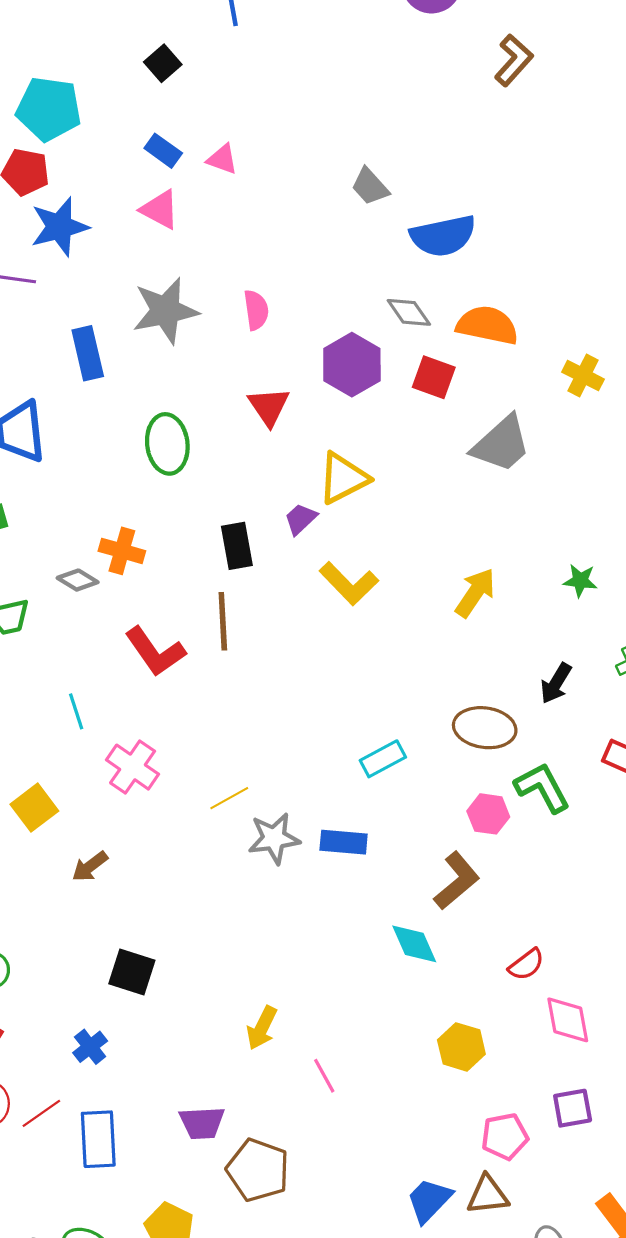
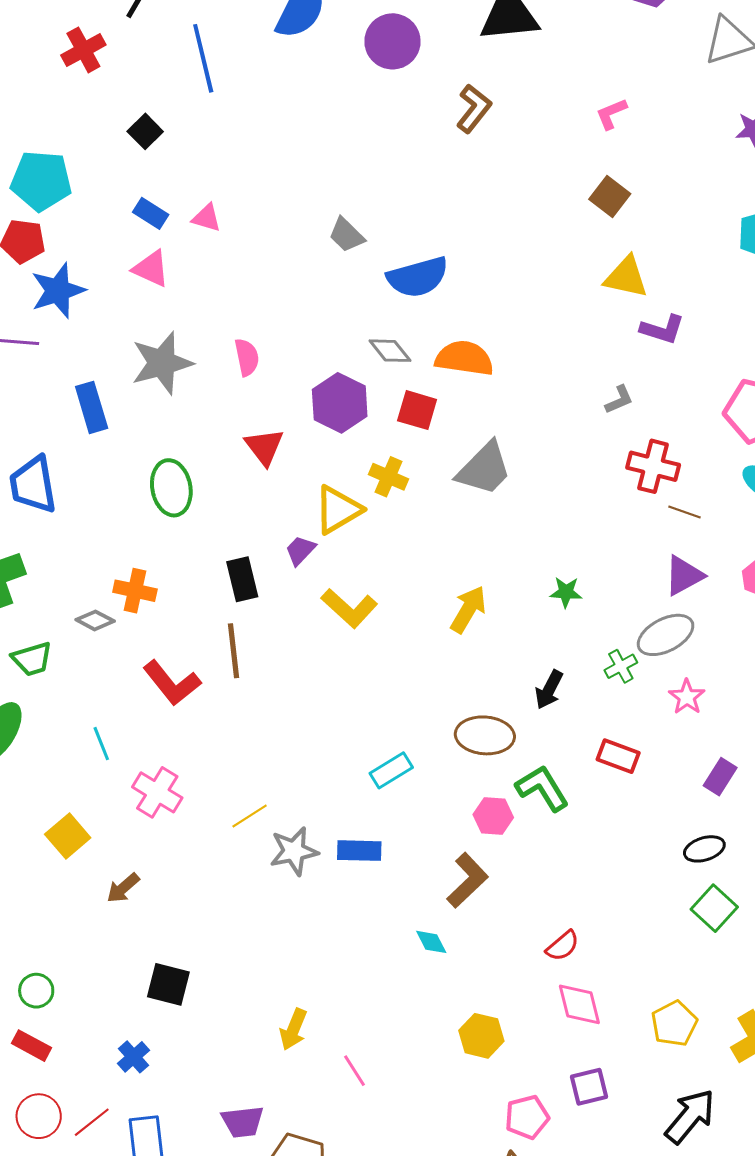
yellow cross: (583, 376) -> (389, 477), moved
cyan diamond: (414, 944) -> (431, 942), size x0.7
red semicircle: (526, 964) -> (563, 946), moved

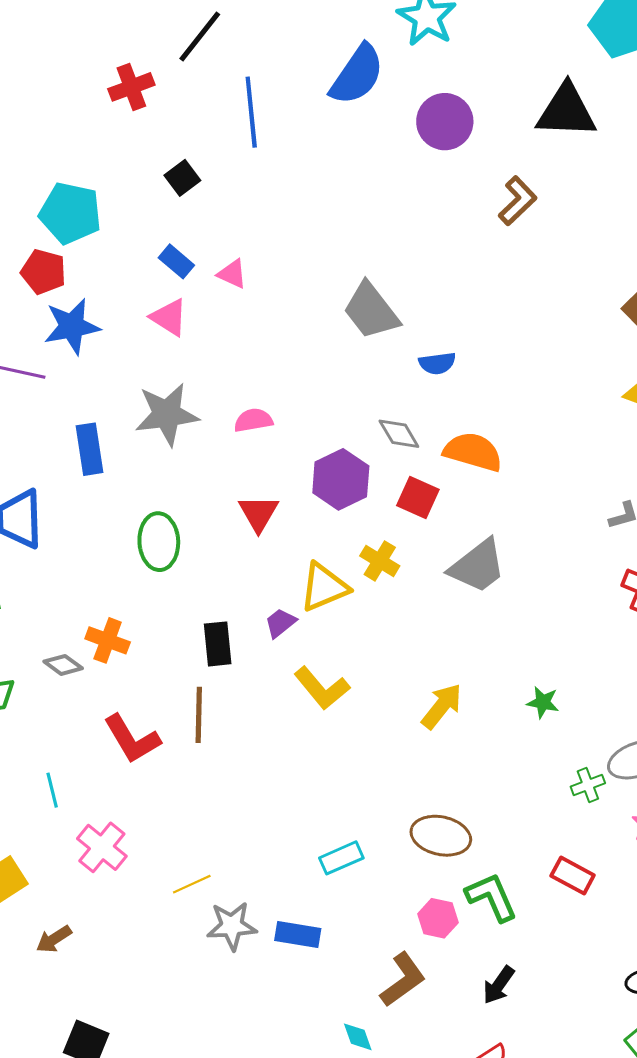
gray trapezoid: (346, 235) -> (371, 311), size x1.6
blue semicircle: (418, 277) -> (437, 363), size x0.6
pink semicircle: (247, 357) -> (253, 420), turned -96
black arrow: (549, 690) -> (499, 985), moved

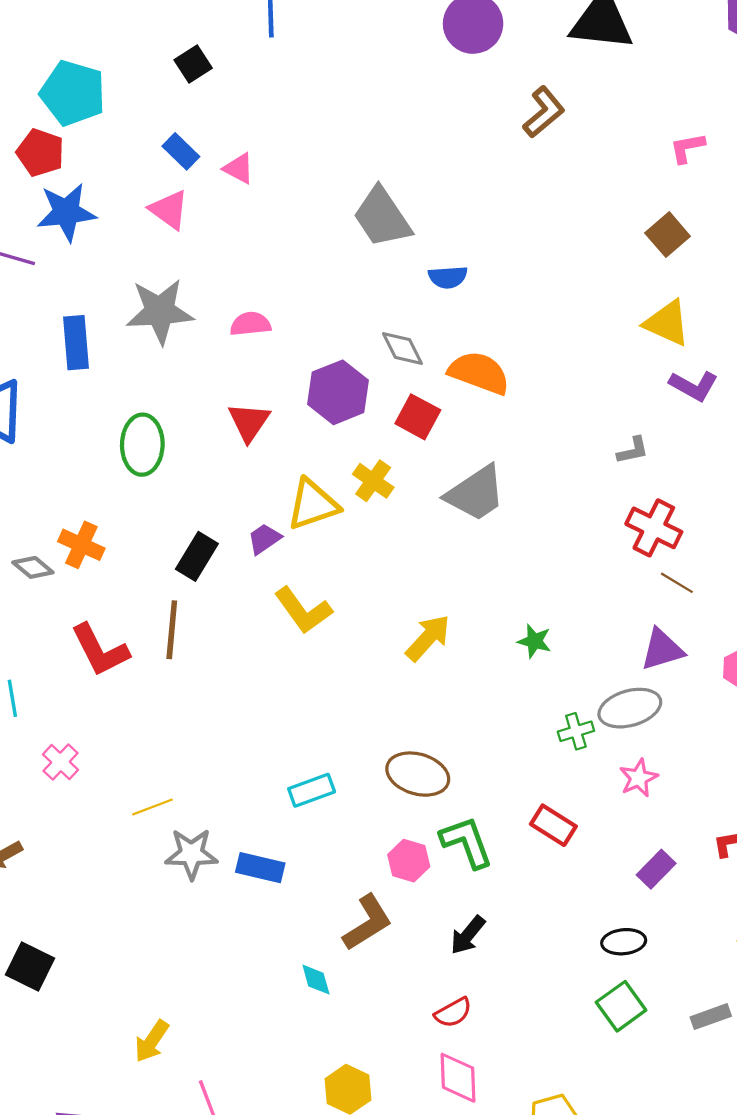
black rectangle: (218, 644) -> (197, 556), turned 33
pink cross: (102, 847) -> (61, 762), size x0.7

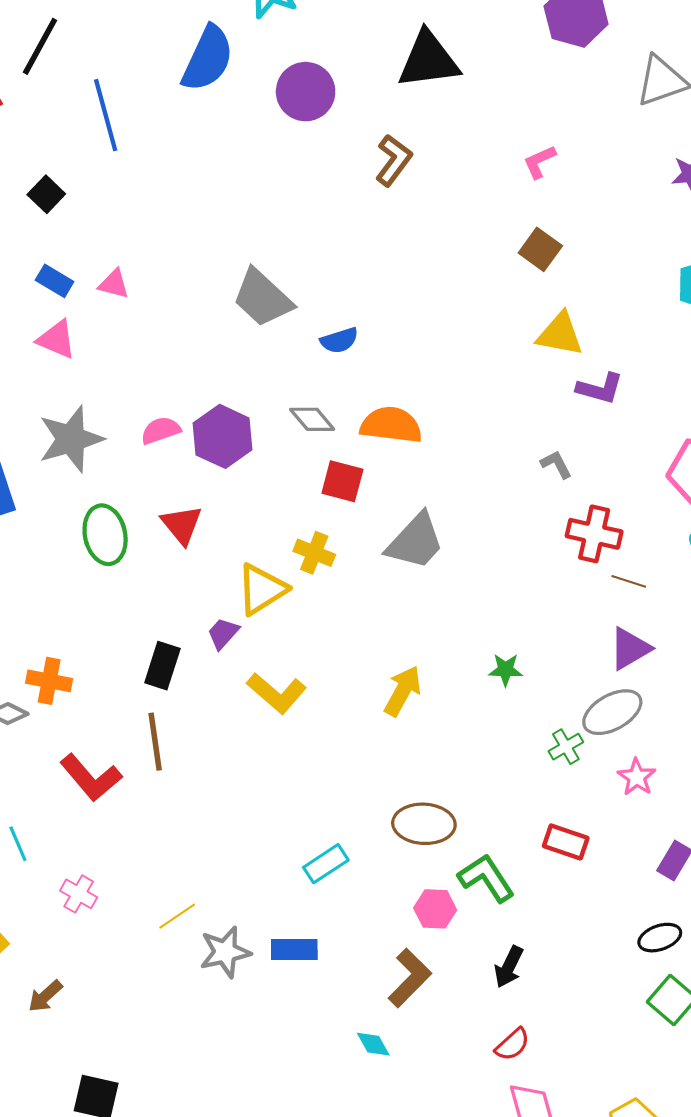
purple hexagon: (338, 392) -> (223, 436), moved
green ellipse: (142, 445) -> (105, 535), moved
gray L-shape: (633, 450) -> (556, 464), turned -92

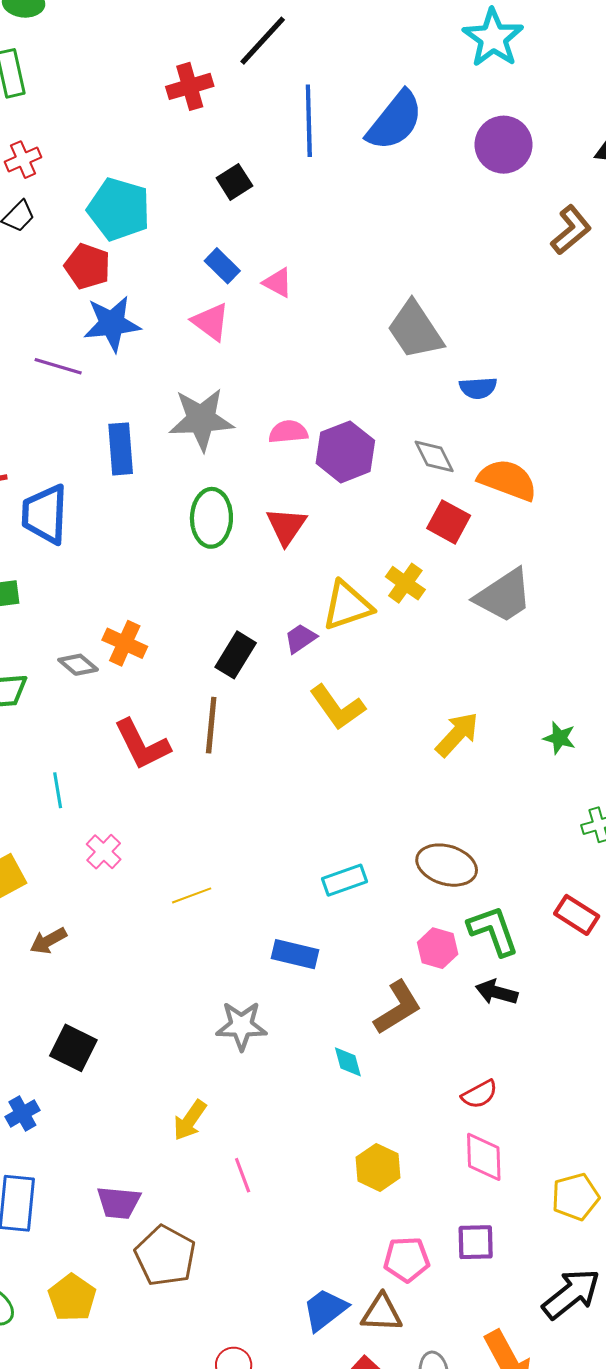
blue semicircle: (208, 59) -> (395, 121), moved
gray star: (225, 952) -> (241, 1026), moved
black arrow: (509, 967) -> (497, 992), moved, turned 66

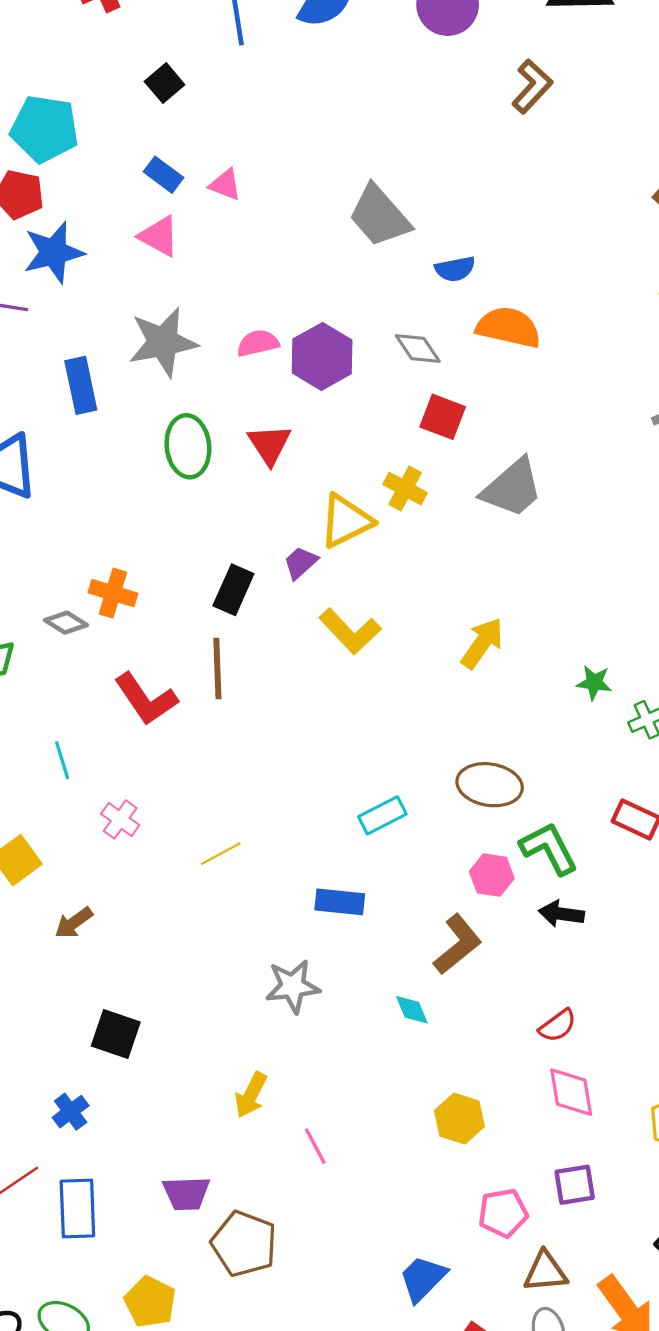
orange semicircle: (508, 480) -> (509, 327), moved
green star: (559, 738) -> (594, 683), moved
brown triangle: (382, 1313) -> (545, 1272), moved

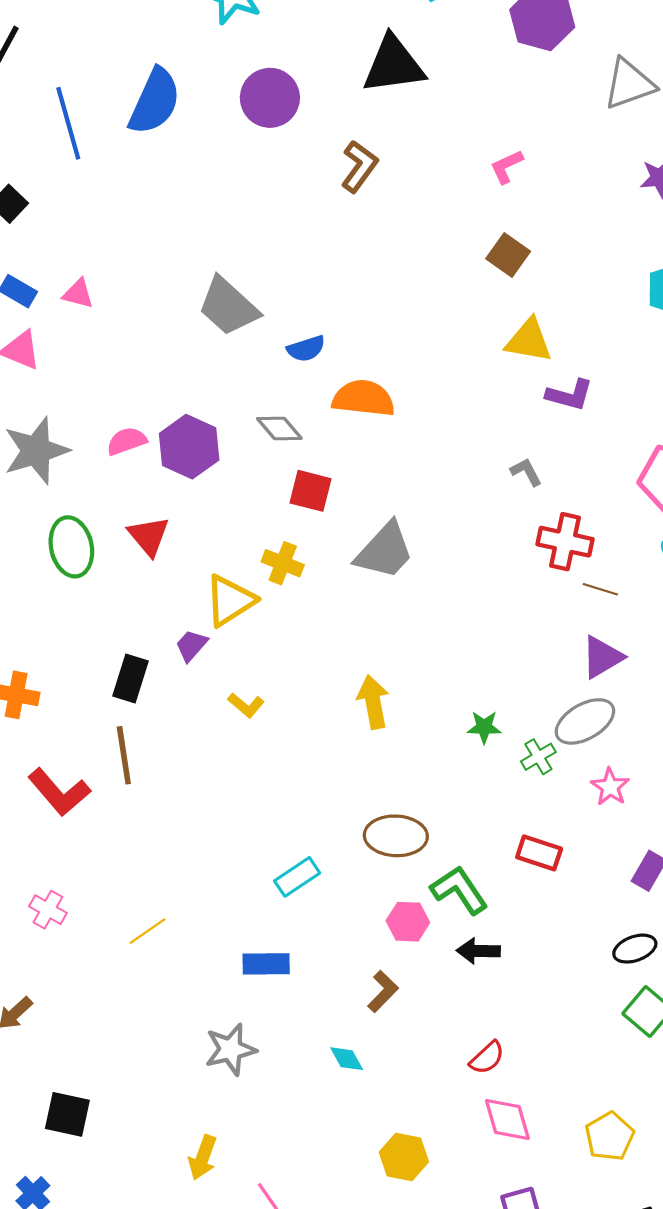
yellow L-shape: (350, 631) -> (246, 705), size x0.6
yellow arrow: (482, 643) -> (373, 702), turned -39
brown L-shape: (457, 944) -> (383, 991), size x0.7

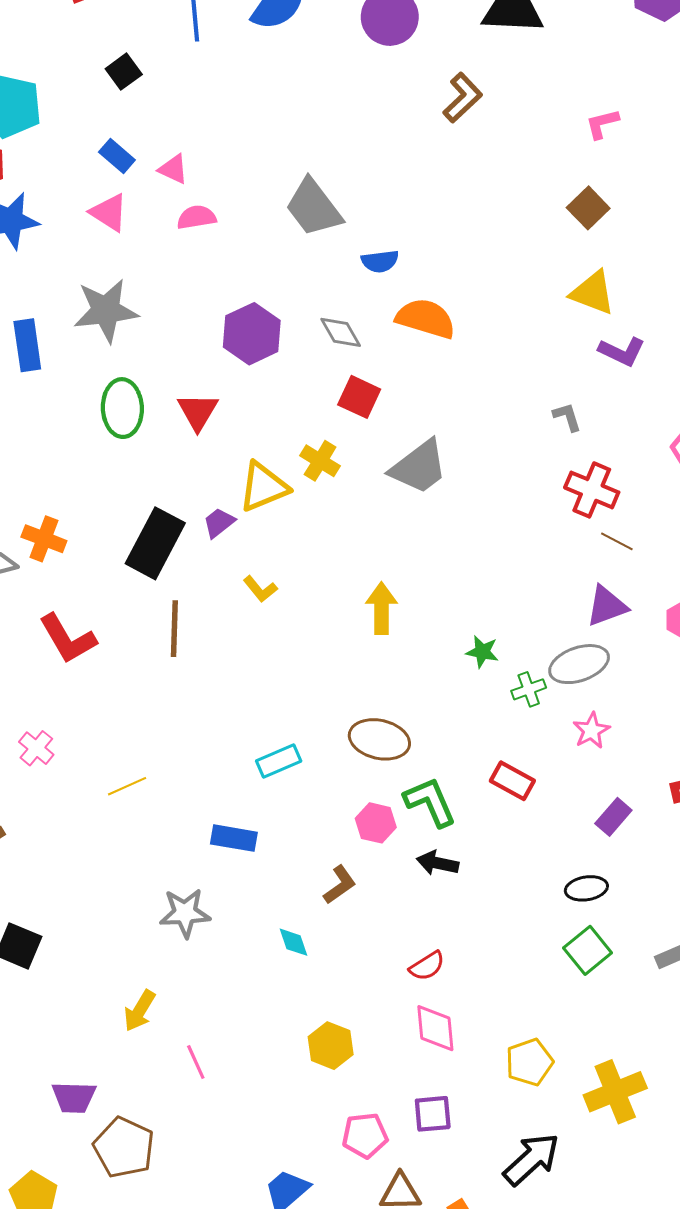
pink semicircle: (127, 441) -> (197, 217), moved
black rectangle: (130, 678) -> (155, 543), size x1.5
brown line: (124, 755) -> (174, 629), moved

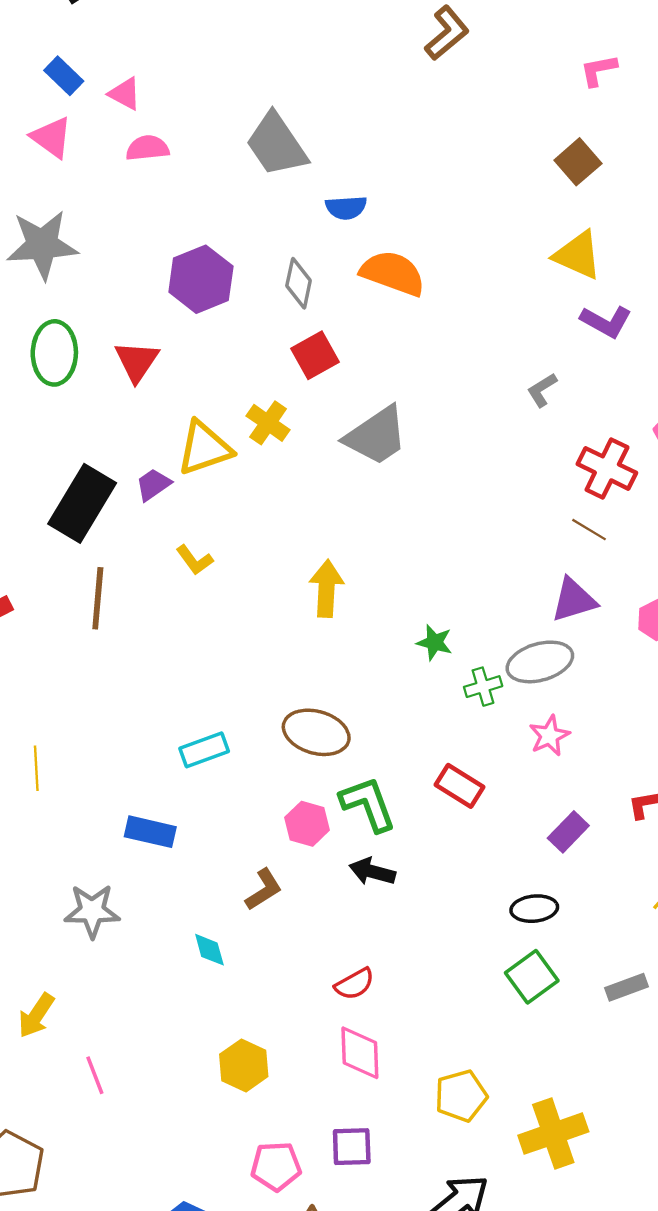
gray diamond: (341, 332) -> (299, 283), turned 39
red square: (359, 397) -> (315, 355), turned 33
gray L-shape: (567, 417) -> (542, 390), turned -108
red cross: (592, 490) -> (607, 468), moved
yellow line: (127, 786) -> (36, 768), turned -72

